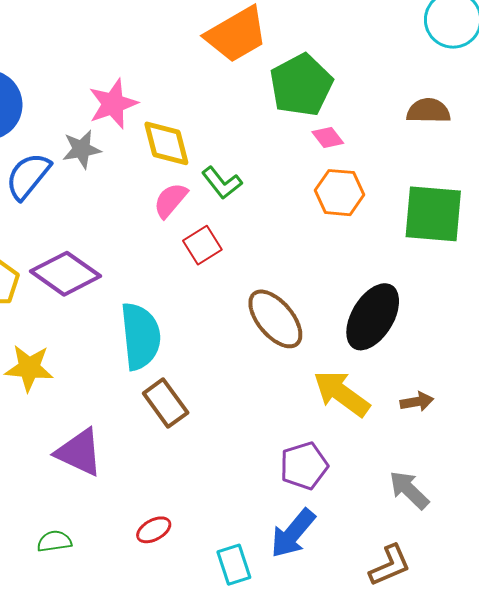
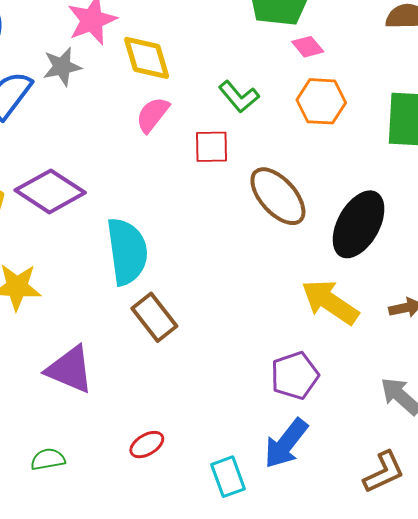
green L-shape: (222, 183) -> (239, 97), moved
red square: (202, 245) -> (211, 147), moved, turned 33
brown ellipse: (275, 319) -> (278, 196), moved

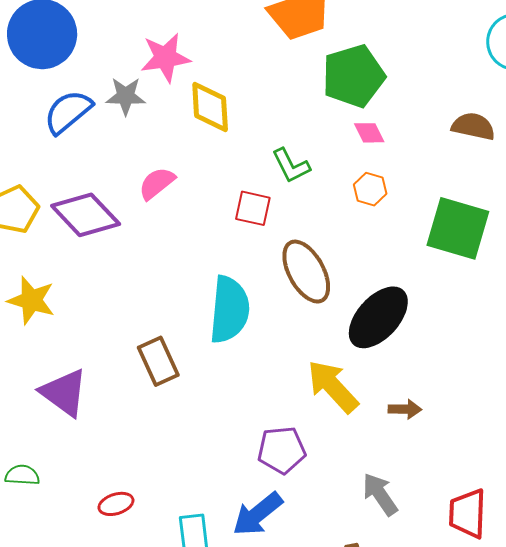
orange hexagon: (321, 101) -> (370, 189), size x0.7
pink semicircle: (153, 115) -> (157, 183), moved
cyan semicircle: (127, 251) -> (229, 310), moved
red ellipse: (147, 445) -> (116, 504), moved

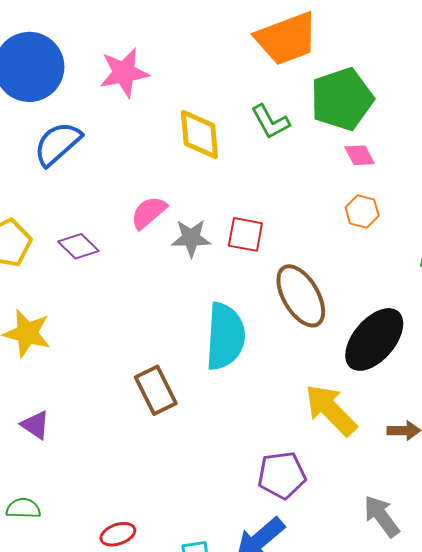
pink star: (165, 58) -> (124, 73), moved
gray star: (126, 96) -> (191, 238), moved
green L-shape: (291, 166) -> (270, 122), moved
purple diamond: (86, 215) -> (78, 246), size x0.6
purple triangle: (64, 393) -> (35, 425), moved, size x0.6

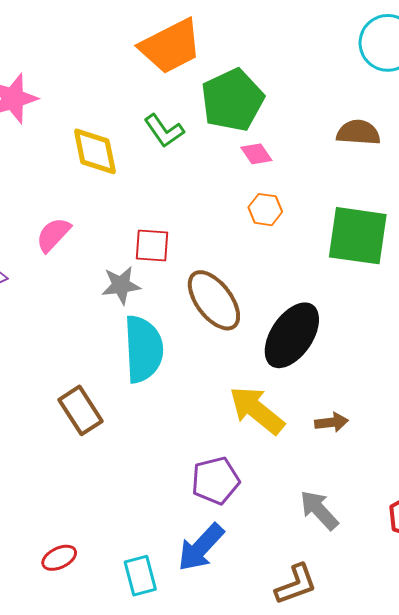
gray star: (191, 238) -> (121, 285), moved

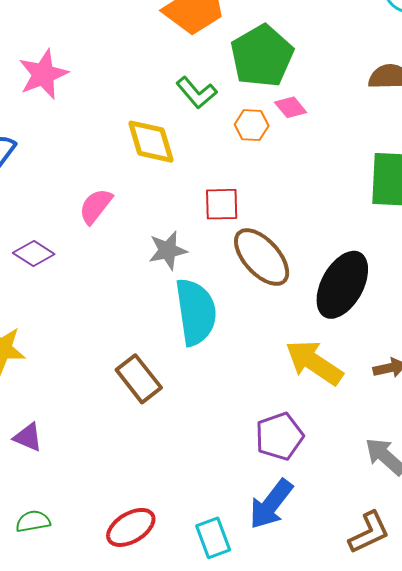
yellow diamond: (95, 151) -> (151, 142), moved
orange hexagon: (265, 210) -> (252, 125), moved
red square: (152, 246) -> (222, 204), moved
red ellipse: (59, 558) -> (131, 527), size x1.4

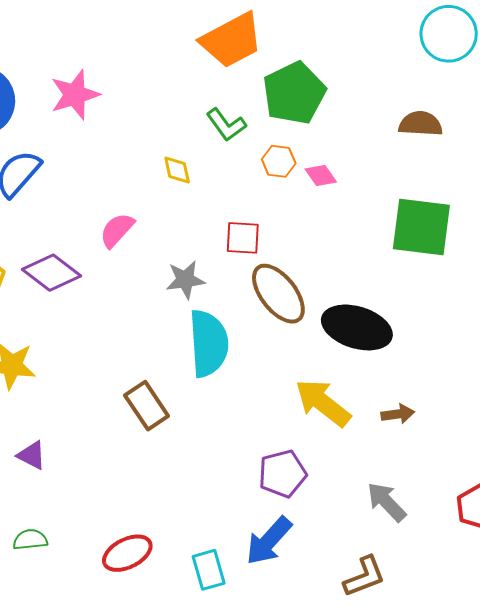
pink diamond: (291, 107) -> (321, 176), moved
yellow diamond: (151, 142) -> (177, 170), size x0.6
purple diamond: (34, 253) -> (52, 273), size x1.4
black ellipse: (342, 285) -> (357, 327), turned 74

